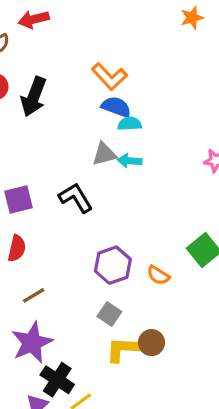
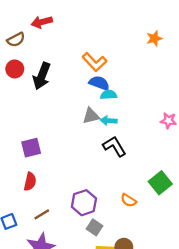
orange star: (192, 18) -> (154, 38), moved
black L-shape: (76, 198) -> (114, 146), moved
purple hexagon: (113, 265) -> (84, 203), moved

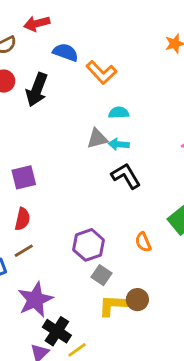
blue semicircle: (99, 83) -> (66, 52), moved
orange semicircle: (129, 200) -> (143, 242), turned 35
brown line: (42, 214) -> (24, 251), moved

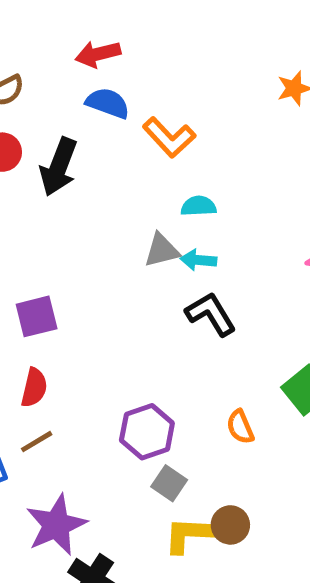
red arrow: (37, 24) -> (98, 54), moved

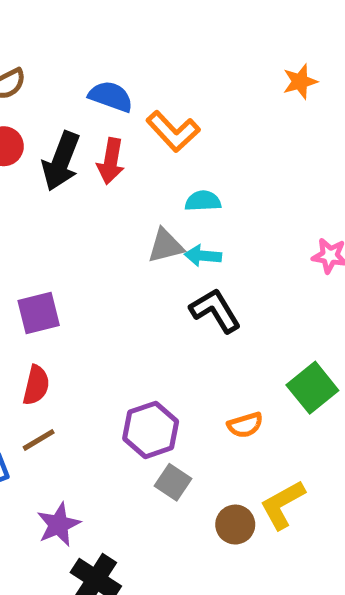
red arrow: (98, 54) -> (111, 161), moved, turned -66
orange semicircle: (240, 427) -> (245, 425), turned -84
purple star: (56, 525) -> (59, 525), size x0.7
yellow L-shape: (189, 535) -> (283, 505), moved, turned -32

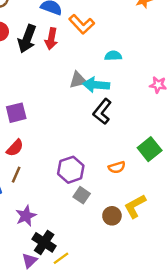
cyan semicircle: (203, 201) -> (113, 56), moved
cyan arrow: (203, 256) -> (96, 85), size x1.5
black L-shape: (215, 310) -> (102, 112), turned -110
red semicircle: (36, 385) -> (15, 148), turned 30
brown line: (39, 440) -> (16, 175), turned -35

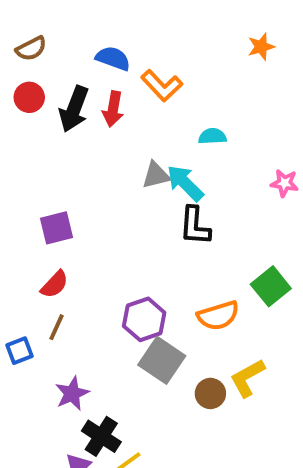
cyan arrow: (96, 85) -> (185, 183), turned 40
black L-shape: (102, 112) -> (195, 226), turned -35
orange semicircle: (117, 167) -> (218, 316), size x1.5
gray square: (82, 195) -> (162, 360), size x1.6

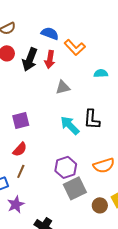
gray triangle: (156, 175) -> (63, 87), moved
cyan arrow: (185, 183) -> (70, 125), moved
gray square: (162, 360) -> (75, 188), turned 30
purple star: (72, 393) -> (16, 204), moved

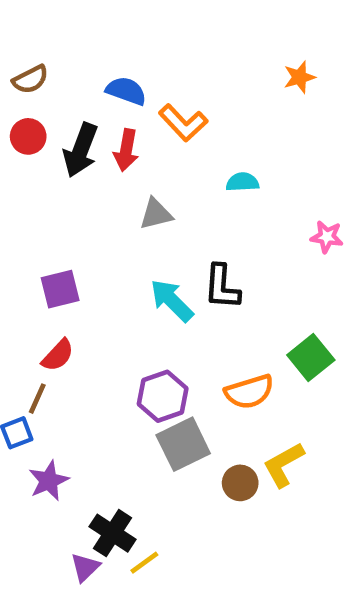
brown line: (21, 171) -> (37, 399), moved

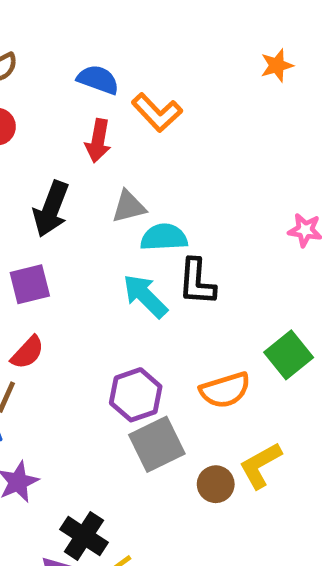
black arrow: (81, 150) -> (51, 209), moved
cyan semicircle: (242, 182) -> (164, 237), moved, size x1.4

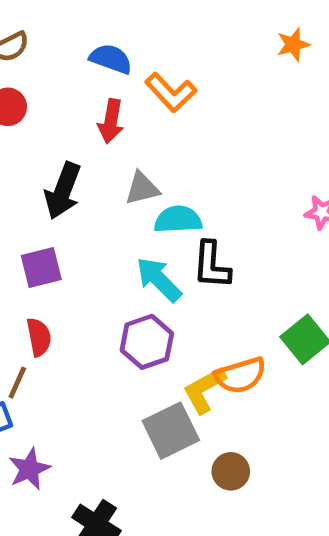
red semicircle: (28, 352) -> (39, 337), turned -54
purple hexagon: (136, 395) -> (147, 342), moved
yellow L-shape: (260, 465) -> (204, 390), moved

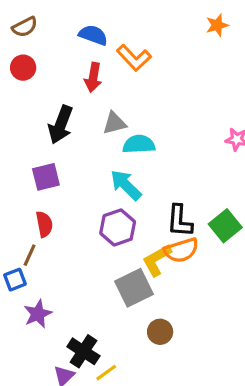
black L-shape: (212, 265) -> (180, 221), moved
brown circle: (231, 471) -> (160, 332), moved

